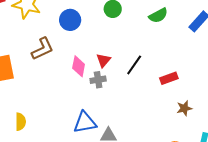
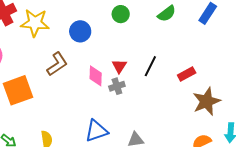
brown star: (184, 108) -> (206, 101), size x1.8
blue triangle: (85, 122) -> (96, 131), moved

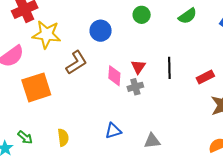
yellow star: (35, 23) -> (46, 34), moved
black line: (150, 66) -> (169, 68), turned -30
blue triangle: (96, 131) -> (113, 131), size x0.7

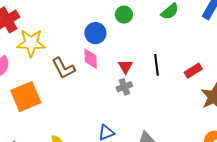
blue circle: (101, 31) -> (95, 33), moved
brown L-shape: (76, 63) -> (63, 68), turned 100
pink diamond: (114, 76) -> (91, 59), moved

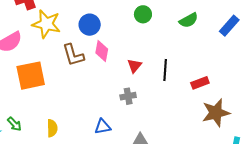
blue circle: (95, 33) -> (90, 25), moved
gray cross: (124, 87) -> (128, 96), moved

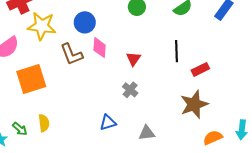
black line: (165, 70) -> (177, 51), moved
gray cross: (128, 96) -> (130, 90), turned -35
brown star: (216, 113) -> (194, 104), moved
yellow semicircle: (52, 128) -> (44, 123), moved

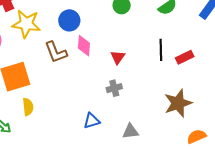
red rectangle: (200, 69) -> (185, 57), moved
gray cross: (130, 90) -> (114, 88), turned 35
yellow semicircle: (44, 123) -> (28, 107), moved

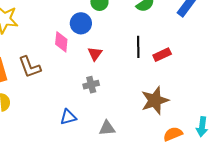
blue circle: (69, 20) -> (81, 23), moved
brown L-shape: (56, 52) -> (30, 67), moved

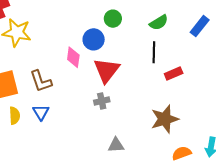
black line: (138, 47) -> (154, 52), moved
red triangle: (95, 54) -> (107, 70), size x1.8
blue triangle: (68, 117) -> (41, 112), moved, turned -48

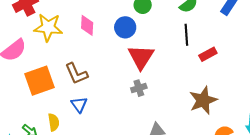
pink diamond: (73, 57) -> (87, 25), moved
yellow semicircle: (15, 116) -> (54, 122), moved

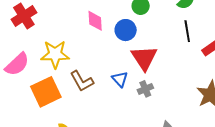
pink diamond: (87, 25) -> (95, 21), moved
yellow star: (48, 27) -> (55, 54), moved
blue triangle: (79, 105) -> (120, 79), moved

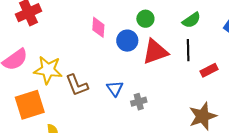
yellow star: (55, 54) -> (48, 70), moved
red triangle: (144, 58) -> (155, 52), moved, turned 36
orange square: (46, 92) -> (30, 105), moved

